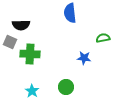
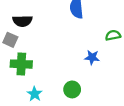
green cross: (30, 54) -> (21, 64), moved

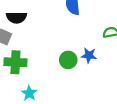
green circle: (72, 89) -> (68, 60), moved

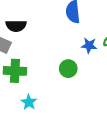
blue star: (89, 55) -> (89, 45), moved

